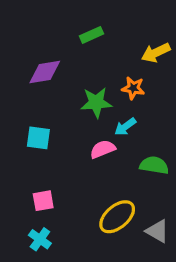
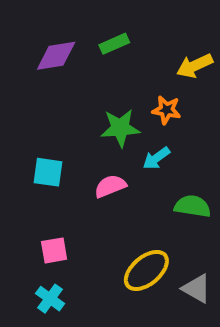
purple diamond: (45, 72) -> (56, 56), moved
pink semicircle: (103, 149) -> (110, 186), moved

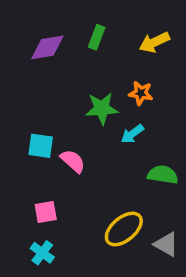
green rectangle: (114, 44) -> (97, 37), turned -45
yellow arrow: (195, 66) -> (154, 42), moved
pink semicircle: (110, 186) -> (73, 161), moved, turned 64

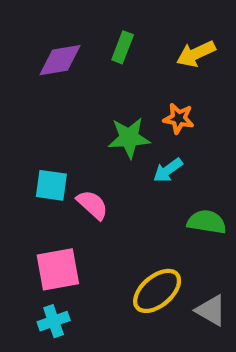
pink square: (46, 212) -> (58, 269), size x1.5
cyan cross: (42, 253) -> (54, 321), turned 35

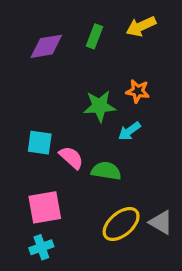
yellow arrow: (196, 54) -> (141, 26), moved
green semicircle: (207, 222) -> (106, 171), moved
gray triangle: (211, 310) -> (161, 222), moved

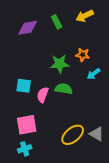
green rectangle: (95, 36) -> (57, 22), turned -48
cyan arrow: (129, 131) -> (94, 74), moved
pink semicircle: (71, 158) -> (43, 95), turned -112
green semicircle: (106, 171) -> (64, 89), moved

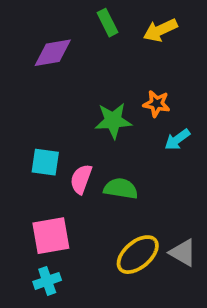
green rectangle: (57, 22) -> (107, 23), moved
green semicircle: (64, 89) -> (121, 189), moved

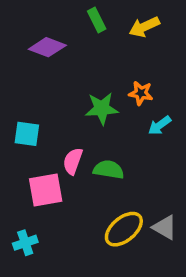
purple diamond: (53, 53) -> (47, 47), turned 30
cyan square: (45, 162) -> (27, 134), moved
pink square: (51, 236) -> (46, 190), moved
cyan cross: (47, 281) -> (25, 243), moved

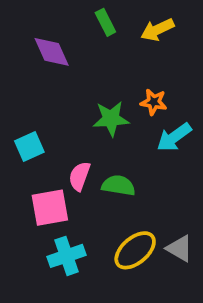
purple diamond: (47, 47) -> (52, 52), turned 45
cyan arrow: (160, 125) -> (174, 137), size x1.4
cyan square: (27, 134) -> (29, 146), turned -32
cyan cross: (25, 243) -> (66, 256), moved, size x1.4

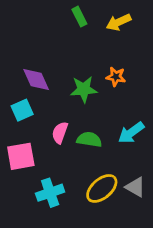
purple diamond: (52, 52) -> (36, 79), moved
cyan arrow: (174, 137) -> (131, 133), moved
pink square: (50, 208) -> (21, 156), moved

